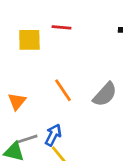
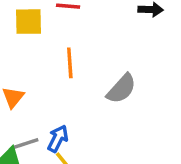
orange line: (63, 90) -> (70, 63), moved, turned 30

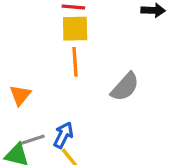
yellow square: (29, 22) -> (75, 29), moved

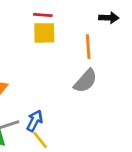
orange line: (75, 62) -> (88, 47), moved

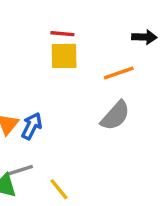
orange line: (88, 47) -> (119, 73), turned 75
blue arrow: (35, 121) -> (32, 126), moved

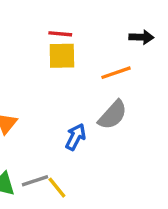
blue arrow: (32, 126) -> (75, 137), moved
gray line: (20, 170) -> (35, 181), moved

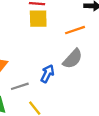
gray line: (35, 181) -> (20, 86), moved

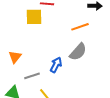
yellow square: (38, 19) -> (34, 17), moved

